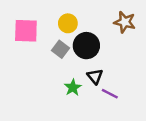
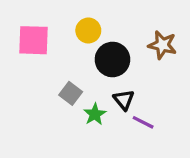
brown star: (125, 22) -> (162, 45), moved
gray square: (60, 49) -> (71, 93), moved

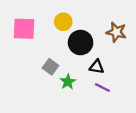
black triangle: (124, 100) -> (97, 67), moved, turned -42

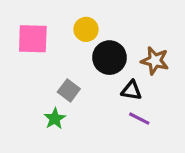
brown star: (116, 32) -> (155, 61), moved
green star: (68, 82) -> (55, 119), moved

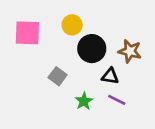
green star: (55, 119) -> (84, 101), moved

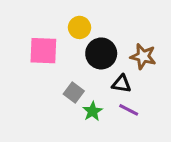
pink square: (27, 33) -> (43, 51), moved
gray square: (58, 76) -> (74, 93), moved

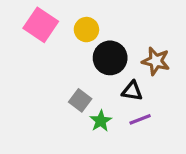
pink square: (43, 51) -> (41, 25), moved, turned 32
purple line: (129, 110) -> (140, 119), turned -48

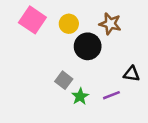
brown star: (156, 61) -> (110, 24), moved
black triangle: (132, 91) -> (132, 74), moved

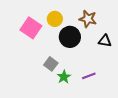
pink square: (32, 20) -> (31, 28), moved
black triangle: (132, 74) -> (105, 41), moved

